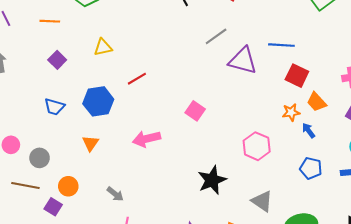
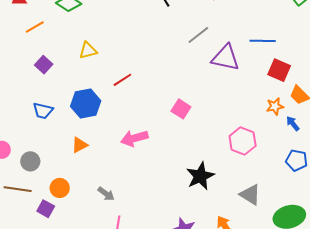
orange line: (50, 21) -> (35, 27), turned -30
orange triangle: (90, 143) -> (80, 145), turned 30

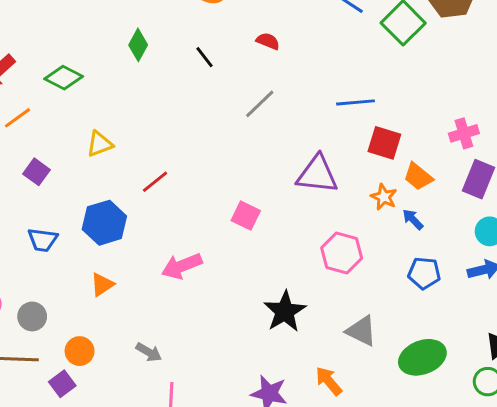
purple triangle: (225, 58) -> (317, 174), moved
orange star: (275, 106) -> (384, 197), turned -30
purple square: (46, 209) -> (62, 384), turned 30

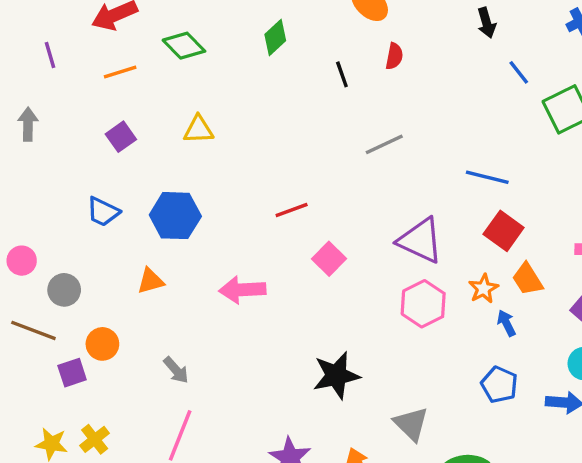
red semicircle: (268, 41) -> (394, 56), moved, turned 60
red line: (155, 182) -> (292, 210), moved
pink hexagon: (342, 253) -> (423, 304), moved

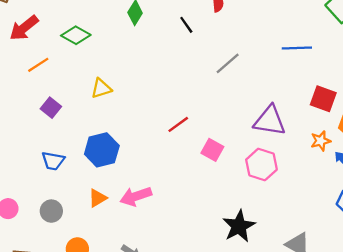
blue line: (487, 177) -> (297, 48), moved
orange star: (483, 289) -> (321, 141), turned 30
gray circle: (64, 290) -> (51, 211), moved
pink arrow: (242, 290) -> (136, 196), moved
pink hexagon: (423, 304) -> (261, 165), moved

